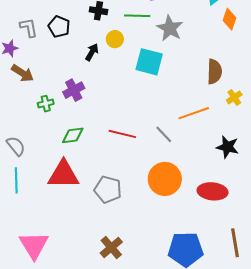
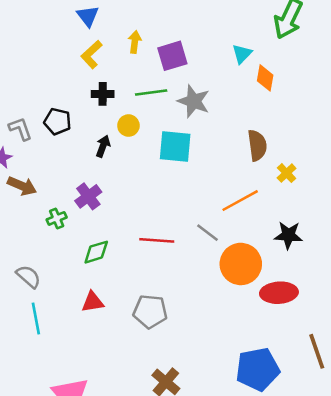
red triangle: (63, 175) -> (93, 302), size x0.6
orange circle: (165, 179) -> (241, 264), moved

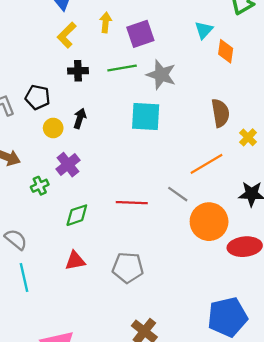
yellow circle: (128, 126) -> (53, 128), moved

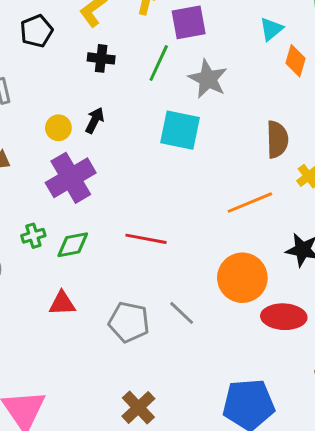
green line: (122, 68) -> (159, 63), turned -64
black pentagon: (38, 97) -> (36, 31), moved, turned 30
purple cross: (68, 165) -> (71, 178), size x1.5
green cross: (40, 186) -> (33, 236), moved
gray line: (178, 194) -> (182, 313), moved

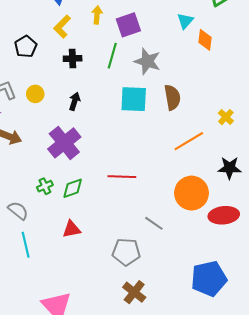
yellow circle: (58, 128) -> (35, 94), moved
brown semicircle: (277, 139) -> (172, 97), moved
gray pentagon: (129, 322) -> (126, 252), moved

